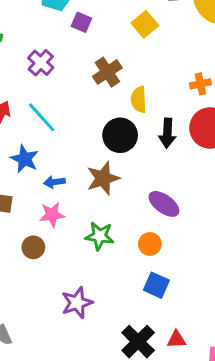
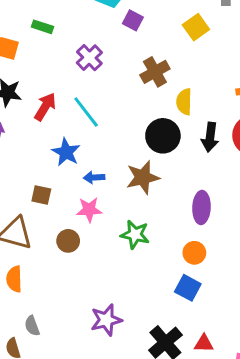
purple ellipse: (164, 204) -> (201, 207), turned 52
orange circle: (150, 244) -> (194, 253), moved
purple star: (77, 303) -> (106, 320), moved

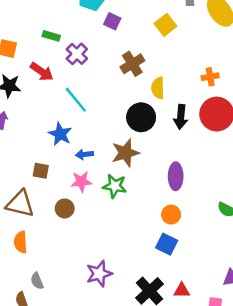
green rectangle: (42, 27) -> (51, 36), moved
red arrow: (45, 107) -> (42, 72), moved, turned 95
green star: (135, 235) -> (115, 186), moved

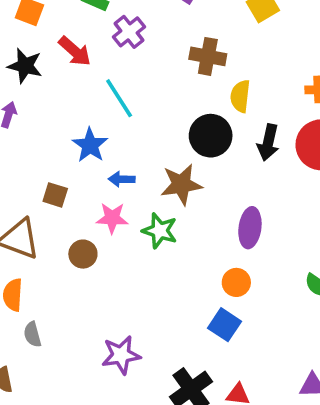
brown cross: (132, 64) -> (208, 56), turned 35
gray semicircle: (37, 281) -> (32, 334), moved

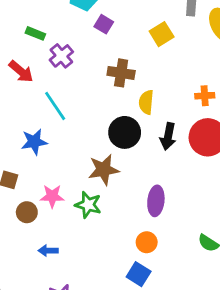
blue star: (90, 145) -> (34, 142), turned 30
blue arrow: (122, 179) -> (48, 251), moved
brown circle: (83, 254) -> (27, 212), moved

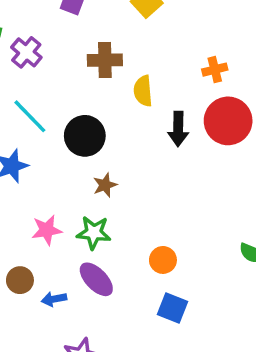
black circle: (125, 132) -> (85, 136), moved
brown star: (104, 170) -> (105, 185), size x0.6
purple ellipse: (156, 201) -> (96, 279), moved, turned -40
brown circle: (27, 212) -> (20, 280), moved
orange circle: (147, 242) -> (163, 260), moved

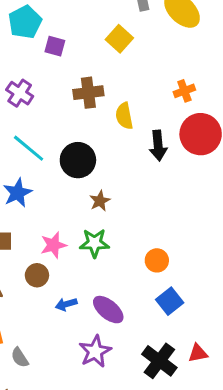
purple ellipse: (96, 279) -> (108, 310), moved
brown circle: (20, 280) -> (37, 275), moved
blue square: (173, 308) -> (170, 301), turned 36

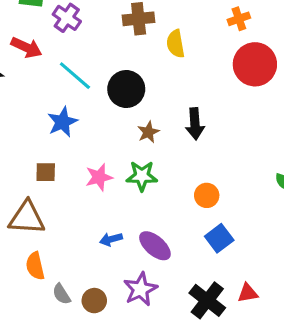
black arrow: (158, 146) -> (195, 124), moved
brown circle: (37, 275) -> (94, 301), moved

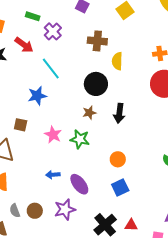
black circle: (126, 89) -> (96, 84), moved
pink star: (99, 177) -> (53, 135), turned 30
gray semicircle: (61, 294) -> (15, 211), moved

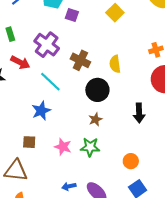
green rectangle: (33, 16) -> (10, 34), moved, turned 64
purple cross: (53, 31) -> (47, 45), size x1.4
brown cross: (97, 41) -> (80, 60), moved, turned 30
black arrow: (119, 113) -> (139, 113), moved

